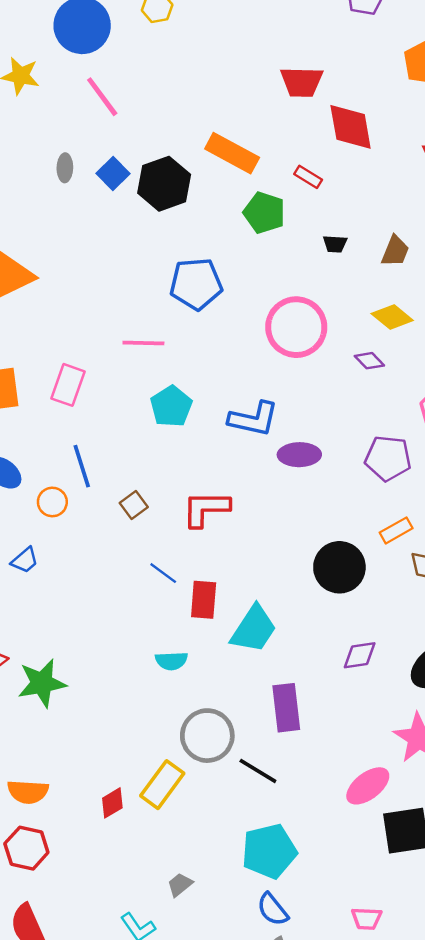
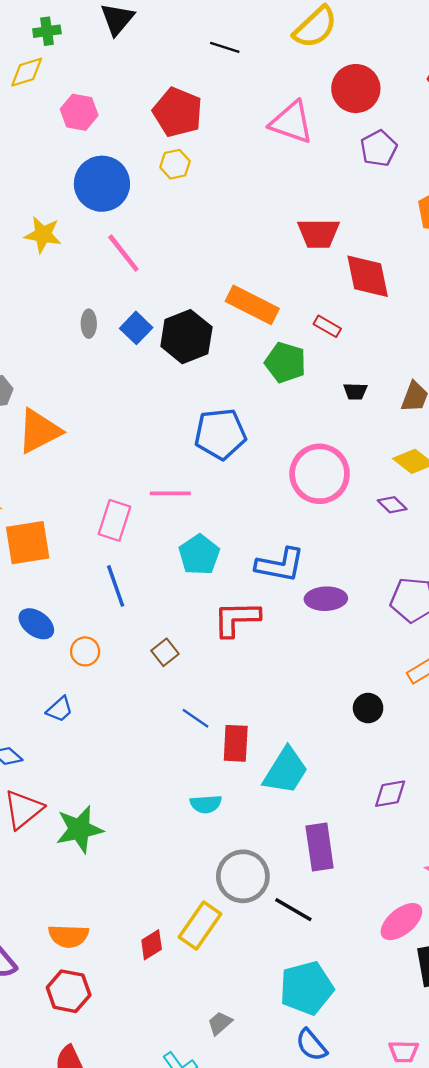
pink rectangle: (68, 385) -> (114, 520), moved
blue line: (82, 466) -> (116, 586), moved
red L-shape: (206, 509) -> (236, 619), moved
black circle: (339, 567) -> (368, 708), size x0.6

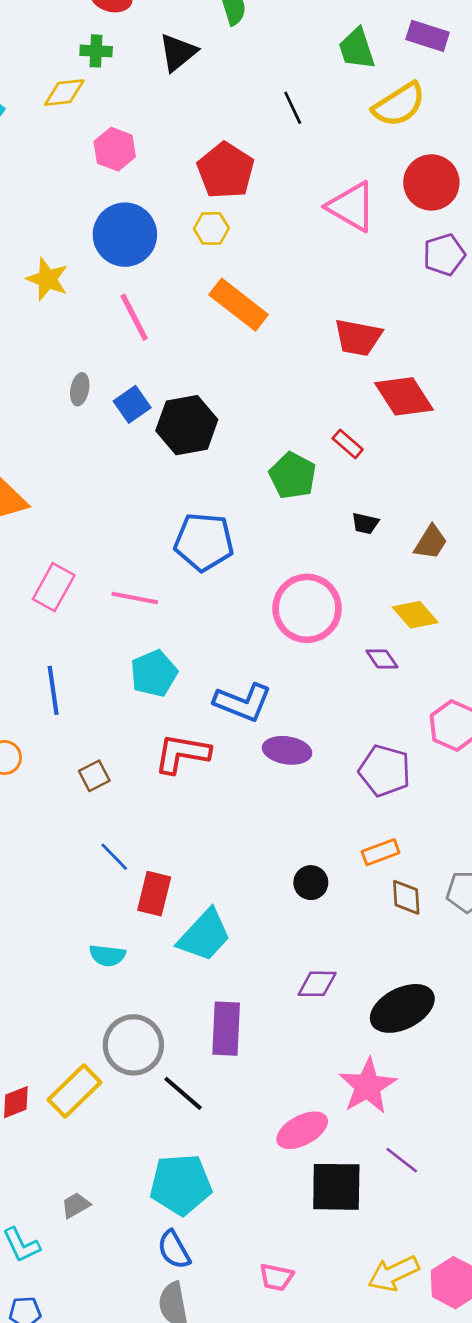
black line: (225, 47) -> (293, 108), turned 36
red diamond: (368, 276) -> (404, 396), turned -32
orange rectangle: (252, 305) -> (239, 305), moved
pink rectangle: (114, 520) -> (54, 587), moved

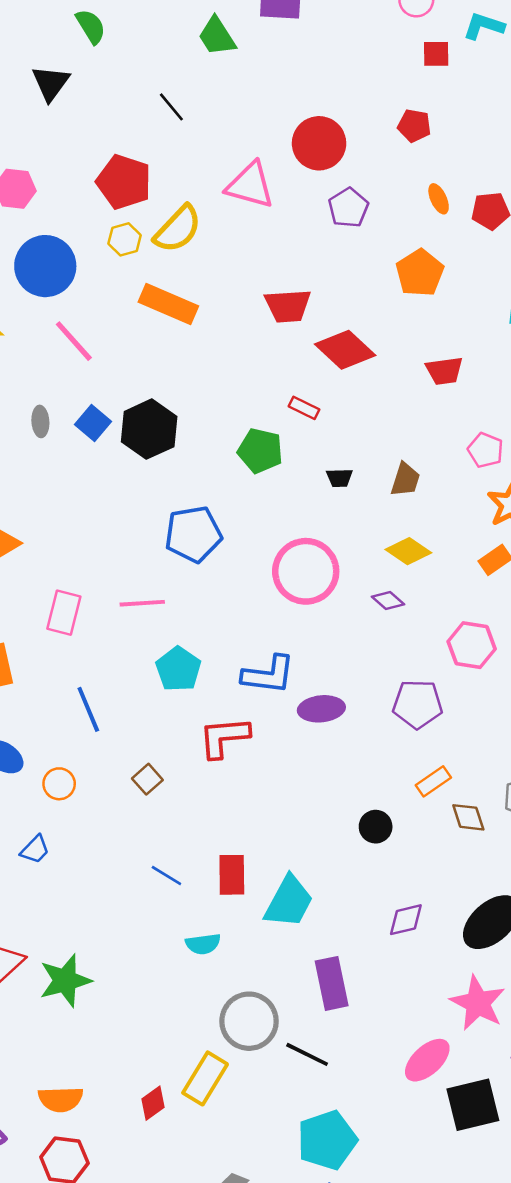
yellow semicircle: (399, 105) -> (178, 229), moved
blue line: (114, 857) -> (166, 875), moved

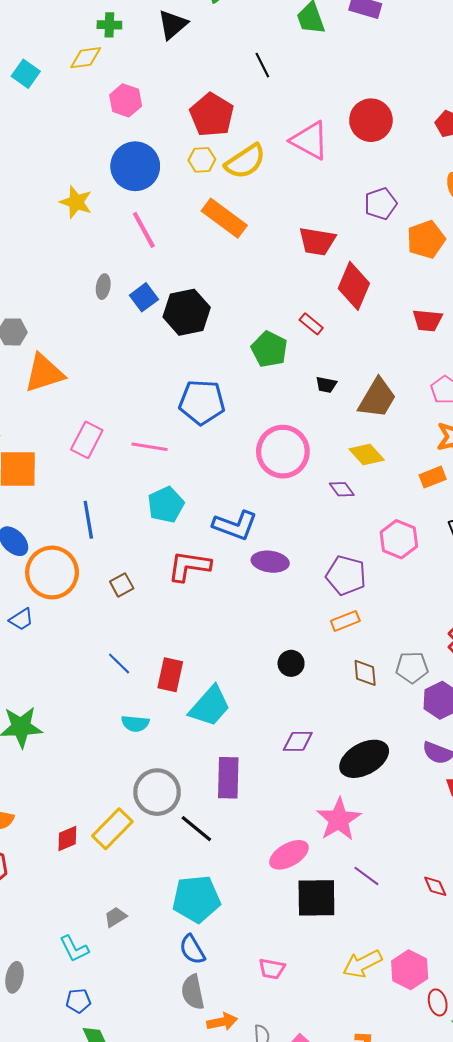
purple pentagon: (348, 208) -> (381, 204), moved
red diamond: (345, 350) -> (354, 286), turned 57
brown trapezoid: (405, 480) -> (377, 398), size x1.5
orange rectangle: (433, 781) -> (345, 621), moved
orange circle: (59, 784) -> (52, 572), size x2.0

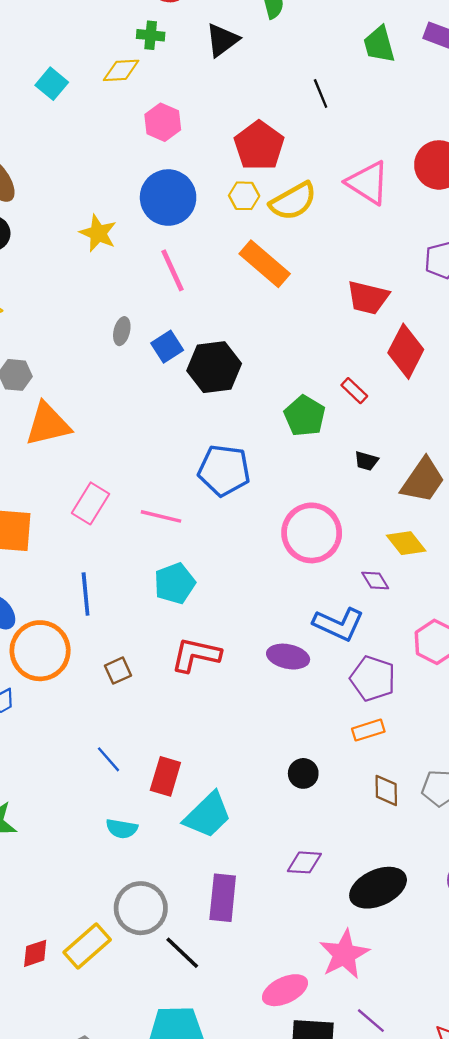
blue L-shape: (235, 525) -> (339, 624), moved

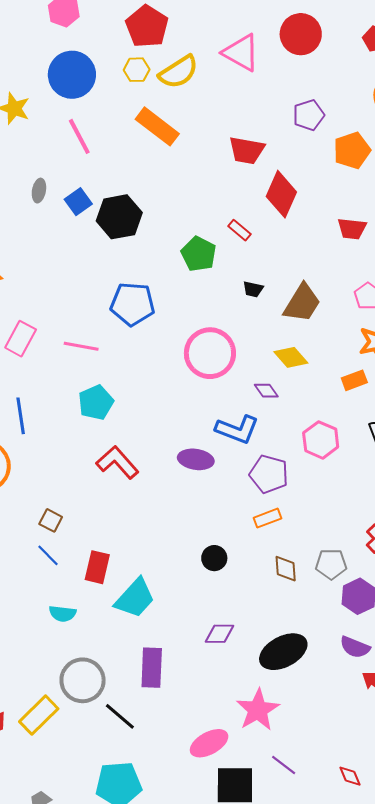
red L-shape: (196, 655) -> (117, 462), turned 39
brown square: (118, 671) -> (51, 520), moved, turned -35

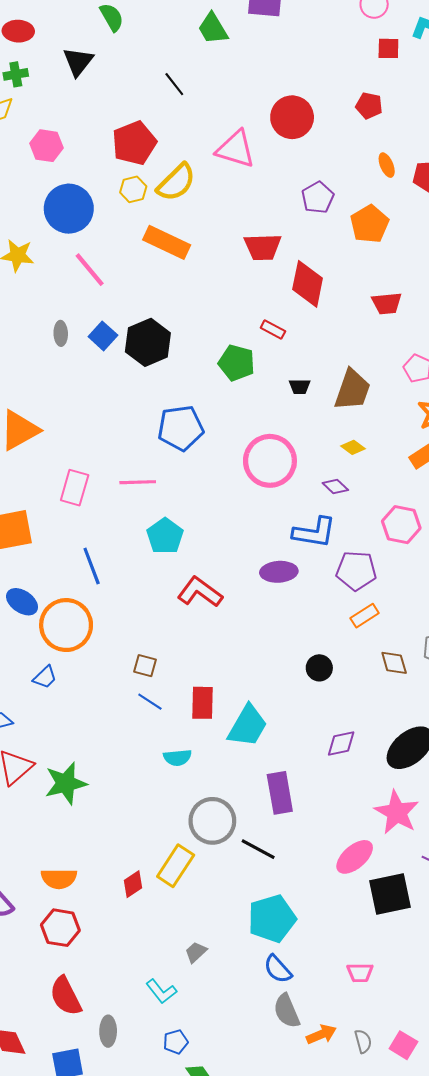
red pentagon: (147, 26) -> (134, 143), turned 30
yellow diamond: (291, 357) -> (353, 447), size x0.7

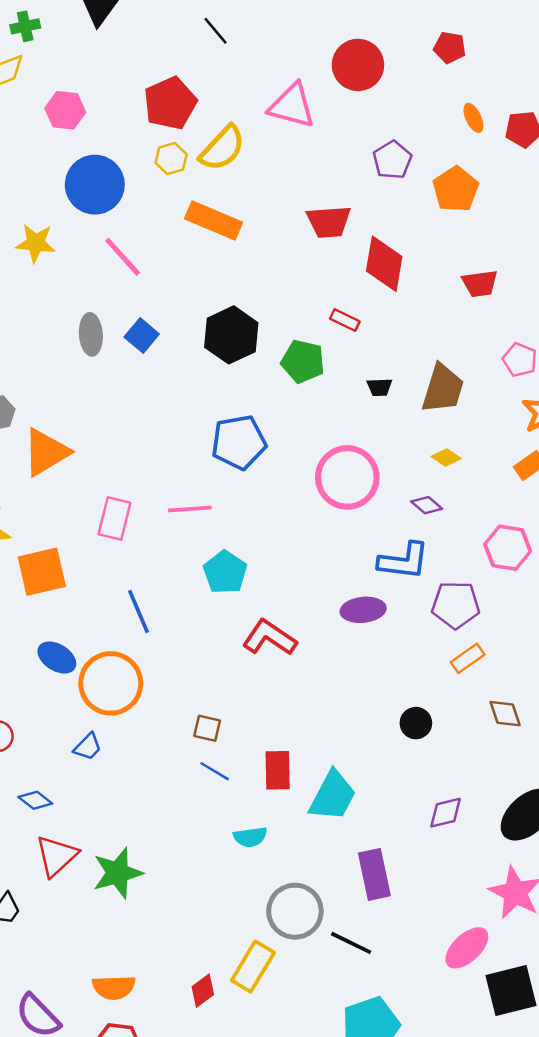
gray ellipse: (61, 333) -> (91, 334), size x1.4
black hexagon: (148, 342) -> (231, 335), moved

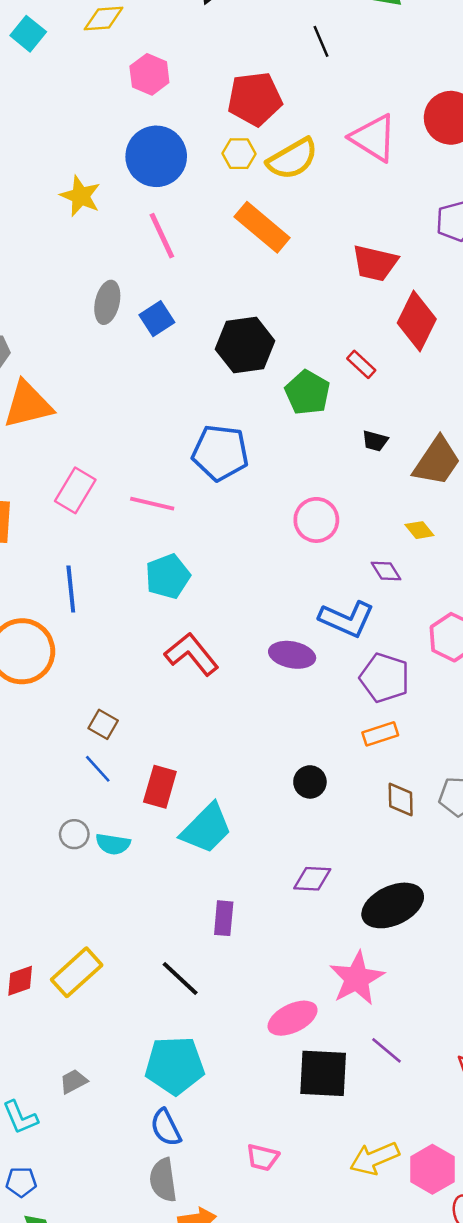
pink circle: (347, 477) -> (316, 520), size x0.7
purple rectangle: (374, 874) -> (224, 918), size x0.7
gray circle: (295, 911) -> (74, 834), moved, size x0.5

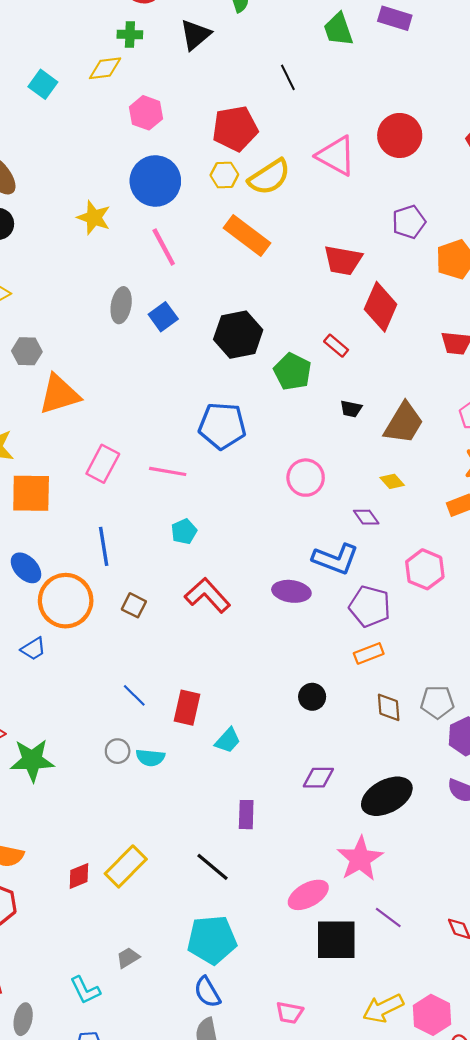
cyan pentagon: (168, 576) -> (184, 531), size x0.7
brown square: (103, 724) -> (134, 605), moved
cyan trapezoid: (206, 828) -> (228, 740), size x0.6

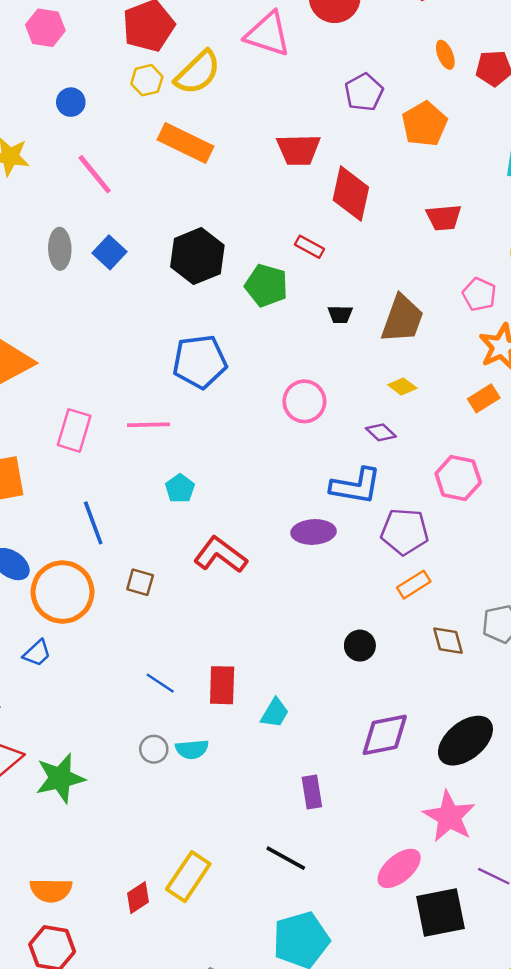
blue circle: (155, 181) -> (71, 102), size x0.5
purple diamond: (318, 778) -> (385, 735), size x1.4

